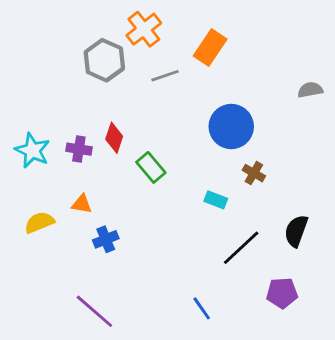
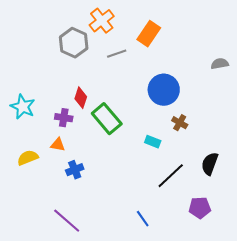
purple cross: (79, 149) -> (64, 118), moved
green rectangle: (151, 167) -> (107, 119), size x1.4

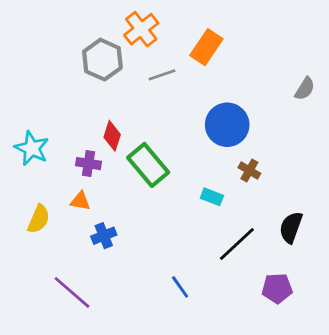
gray semicircle: (220, 64) -> (305, 89), turned 132
yellow semicircle: (28, 158) -> (39, 219), turned 135
blue line: (143, 219) -> (180, 287), moved
purple line: (67, 221) -> (72, 292), moved

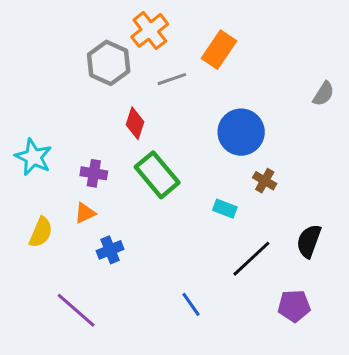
red diamond: (112, 136) -> (135, 123), moved
orange triangle: (80, 201) -> (85, 213), turned -35

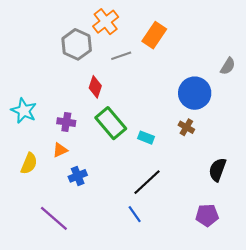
blue circle: (241, 132) -> (195, 93), moved
cyan rectangle: (225, 209) -> (146, 138), moved
black line: (251, 259) -> (147, 182), moved

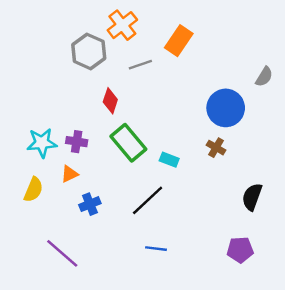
cyan star: (24, 111) -> (42, 143), moved, turned -30
black line: (147, 182) -> (148, 200), moved
blue line: (135, 214) -> (156, 249), turned -48

